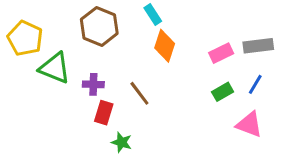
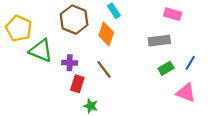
orange diamond: (165, 46) -> (106, 34), moved
gray rectangle: (258, 46) -> (159, 41), moved
pink rectangle: (221, 53) -> (173, 14), moved, turned 42

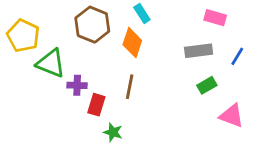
purple cross: (70, 63) -> (77, 85), moved
blue line: (190, 63) -> (237, 56), moved
brown line: (104, 69) -> (130, 87), turned 48

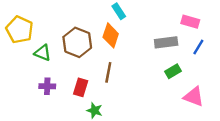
pink rectangle: (215, 18) -> (190, 22), moved
brown hexagon: (92, 25) -> (77, 42), moved
green triangle: (51, 63) -> (43, 53), size x0.7
purple cross: (77, 85) -> (47, 86), moved

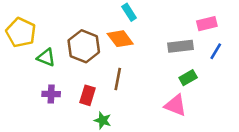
pink rectangle: (190, 22) -> (207, 24), turned -30
orange diamond: (111, 35) -> (120, 39), turned -55
pink triangle: (194, 97) -> (176, 105), moved

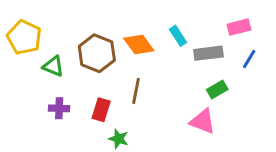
cyan rectangle: (129, 12) -> (178, 36), moved

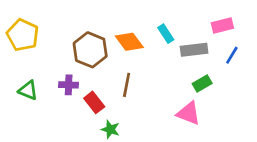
green triangle: (53, 66) -> (28, 90), moved
purple cross: (59, 108) -> (69, 85), moved
red rectangle: (101, 110) -> (94, 102), turned -55

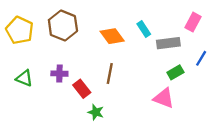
pink rectangle: (222, 26) -> (193, 22), turned -48
brown hexagon: (90, 50) -> (63, 26), moved
blue line: (232, 55) -> (201, 58), moved

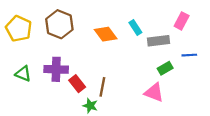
blue line: (201, 58) -> (189, 55), turned 56
purple cross: (59, 74) -> (56, 69), size x1.5
brown line: (110, 74) -> (102, 87), moved

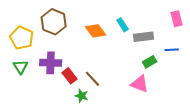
pink rectangle: (182, 21) -> (177, 19), moved, turned -42
yellow pentagon: (19, 29) -> (22, 38), moved
green triangle: (23, 74) -> (21, 67), turned 35
brown line: (102, 87) -> (93, 79), turned -54

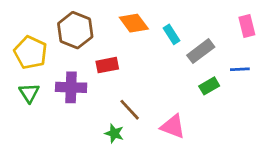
orange diamond: (96, 31) -> (134, 23), moved
gray rectangle: (144, 37) -> (201, 51), turned -30
red rectangle: (70, 76) -> (107, 65), moved, turned -63
pink triangle: (140, 84) -> (173, 126), moved

